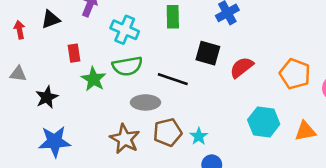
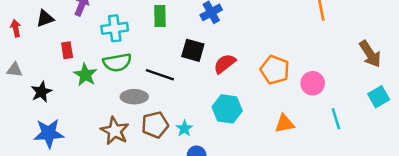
cyan cross: (125, 30) -> (115, 28), turned -30
cyan hexagon: (264, 122) -> (227, 109), moved

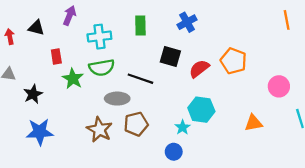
black triangle: (45, 18) -> (36, 28), turned 35
orange pentagon: (275, 70) -> (233, 61), moved
cyan star: (184, 128) -> (183, 127), moved

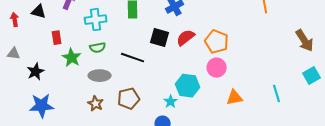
green semicircle: (102, 68) -> (98, 48), size x0.7
red semicircle: (199, 69) -> (186, 38), moved
pink circle: (279, 86) -> (217, 68), moved
gray ellipse: (117, 99) -> (100, 76), moved
brown star: (99, 130) -> (96, 104), size x0.7

